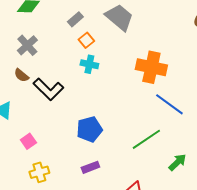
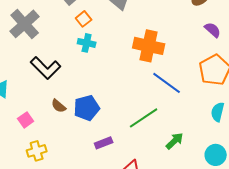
gray cross: (27, 45) -> (25, 24), size x1.4
brown semicircle: (21, 75) -> (59, 106), moved
purple rectangle: (90, 167) -> (104, 143), moved

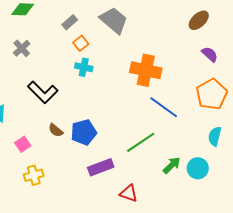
gray cross: (25, 24) -> (22, 48), size x0.6
purple rectangle: (104, 143) -> (101, 167), size x1.4
cyan circle: (216, 155) -> (198, 168), moved

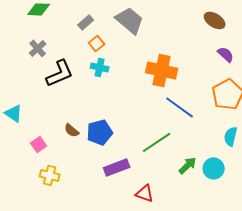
brown ellipse: (199, 20) -> (215, 20), turned 75
black L-shape: (43, 92) -> (60, 73), moved, turned -68
yellow cross: (34, 175) -> (50, 175), turned 30

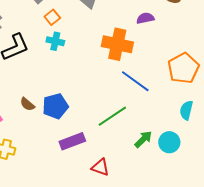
purple semicircle: (226, 54) -> (145, 18), moved, turned -54

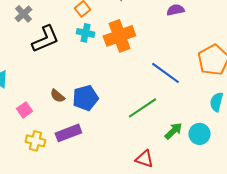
orange cross: (117, 44) -> (119, 36), moved, turned -32
purple rectangle: (72, 141) -> (68, 133), moved
red triangle: (100, 167) -> (144, 159), moved

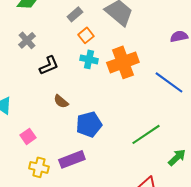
black L-shape: (45, 39) -> (49, 65), size x0.7
blue line: (165, 73) -> (169, 82), moved
brown semicircle: (57, 96) -> (61, 101), moved

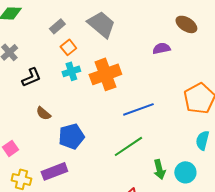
cyan cross: (89, 59) -> (71, 71), turned -30
blue line: (169, 82) -> (138, 109), moved, turned -56
green arrow: (177, 157) -> (159, 169), turned 120

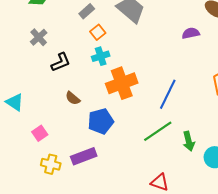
orange cross: (105, 74) -> (122, 83), moved
blue line: (138, 109) -> (168, 94), turned -44
green arrow: (159, 169) -> (189, 141), moved

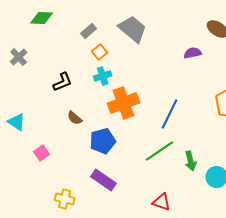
gray cross: (39, 37) -> (19, 57), moved
purple rectangle: (84, 156) -> (104, 180), moved, turned 55
yellow cross: (51, 164) -> (65, 199), moved

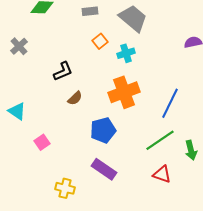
gray rectangle: (89, 31) -> (90, 11), moved, turned 35
cyan cross: (103, 76) -> (126, 53), moved
brown semicircle: (75, 118) -> (75, 98), moved, turned -84
red triangle: (162, 202) -> (162, 174), moved

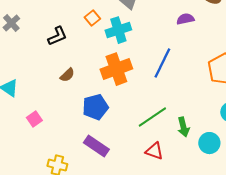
cyan cross: (126, 53) -> (118, 30), size x1.4
black L-shape: (63, 71) -> (57, 36), moved
blue line: (170, 103) -> (162, 63), moved

